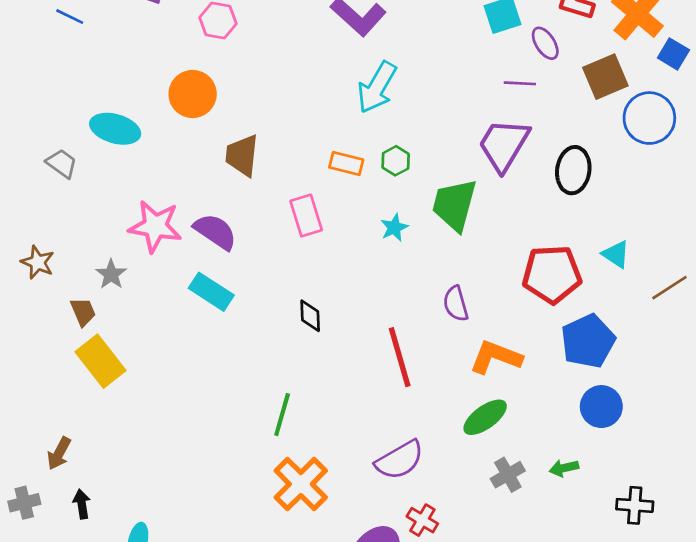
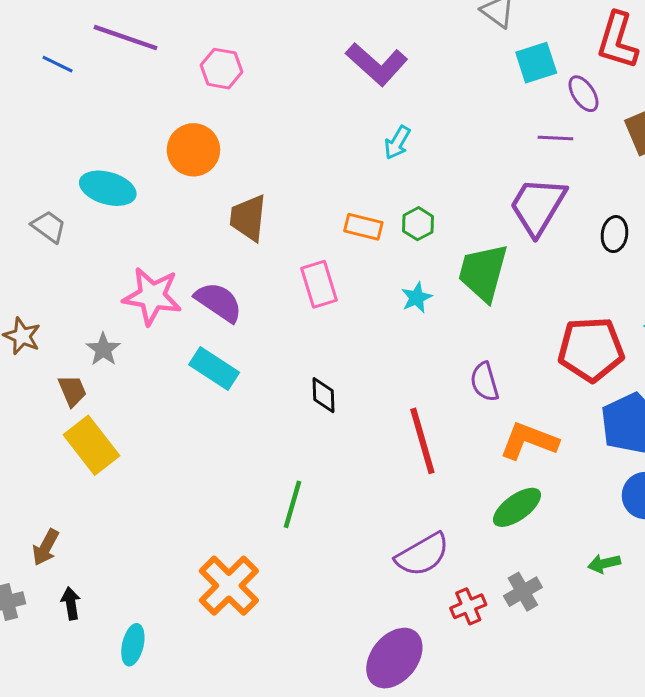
cyan arrow: (377, 87) -> (397, 142), size x0.6
black ellipse: (573, 170) -> (615, 234), size x0.7
gray cross: (508, 475) -> (523, 592), moved
orange cross: (301, 484) -> (229, 586), moved
red cross: (422, 520) -> (468, 606), moved, turned 36

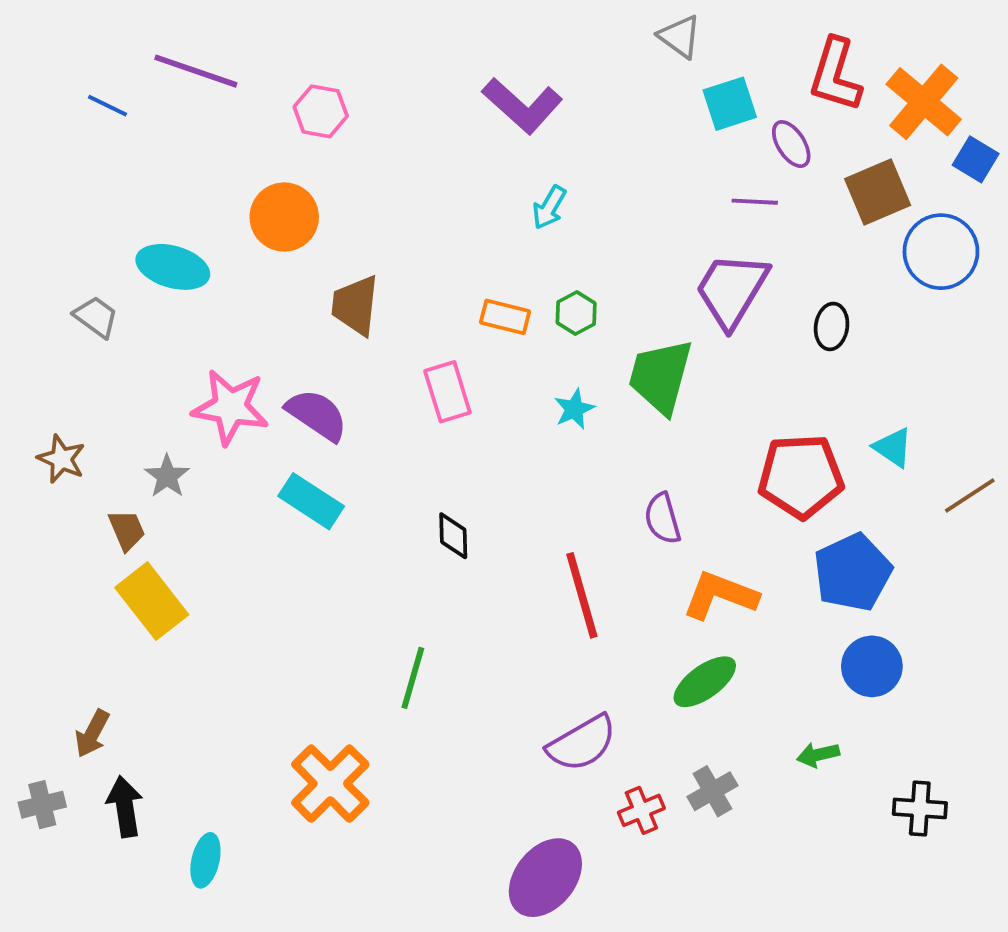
black arrow: (71, 603) -> (125, 807), size x1.4

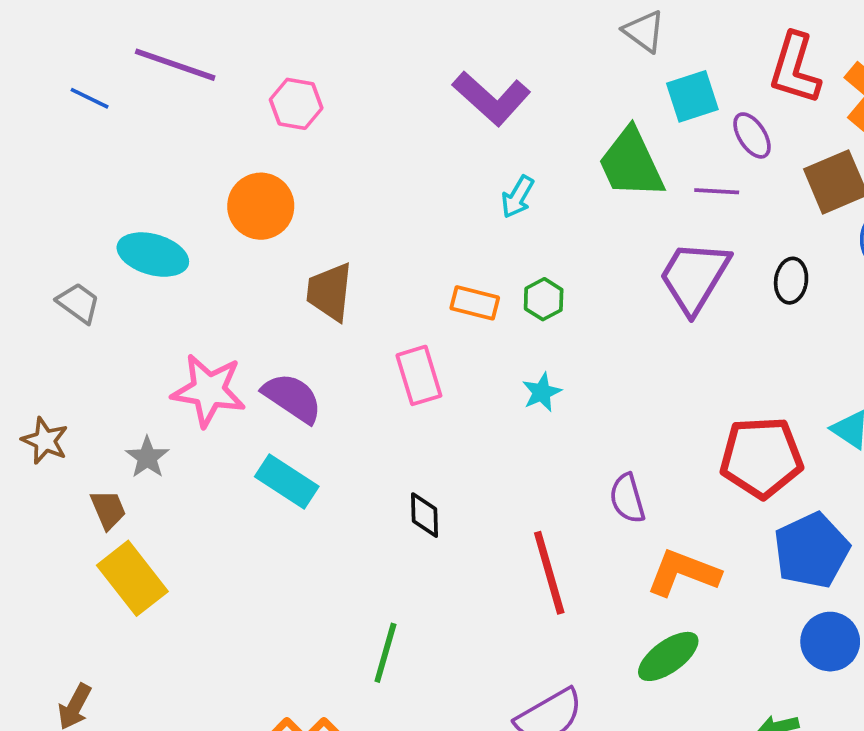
black ellipse: (832, 326) -> (791, 281), moved
green trapezoid: (661, 376) -> (631, 163), moved, turned -40

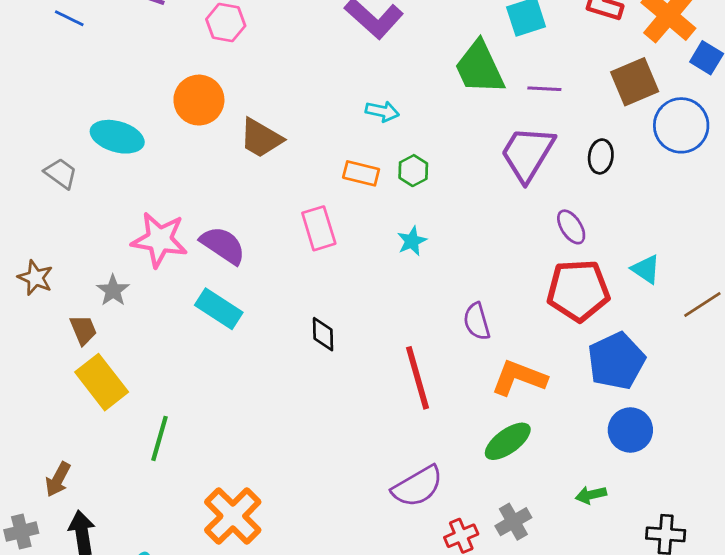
purple ellipse: (752, 135) -> (571, 227), moved
cyan arrow: (518, 197) -> (382, 111), moved, turned -108
brown trapezoid: (330, 292) -> (261, 138), moved, turned -66
green line: (385, 653) -> (159, 438), moved

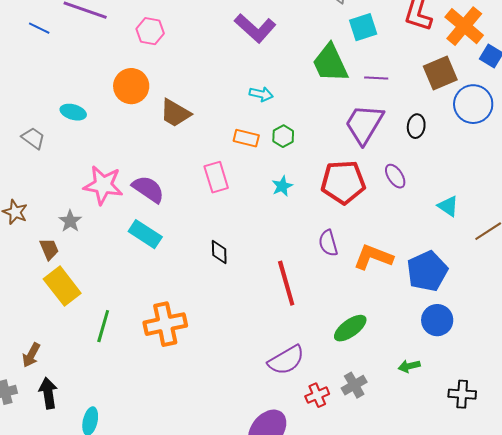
cyan ellipse: (117, 137) -> (73, 112), size x0.7
red pentagon: (578, 290) -> (343, 182), moved
orange L-shape: (519, 378) -> (373, 257), moved
orange cross: (233, 516) -> (165, 324), moved, turned 33

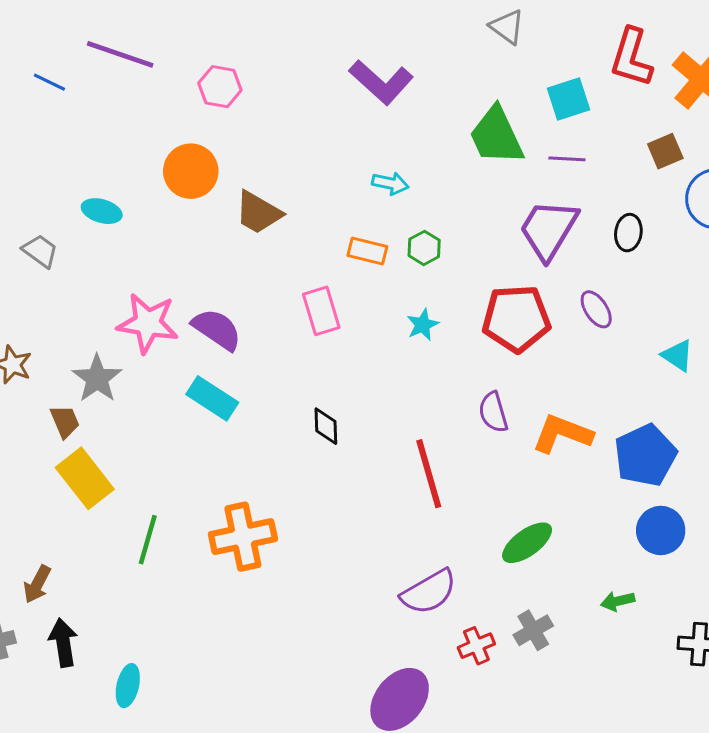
cyan square: (363, 27) -> (569, 99), moved
brown square: (440, 73) -> (665, 151), size x0.7
gray star: (70, 221) -> (97, 378), size x1.4

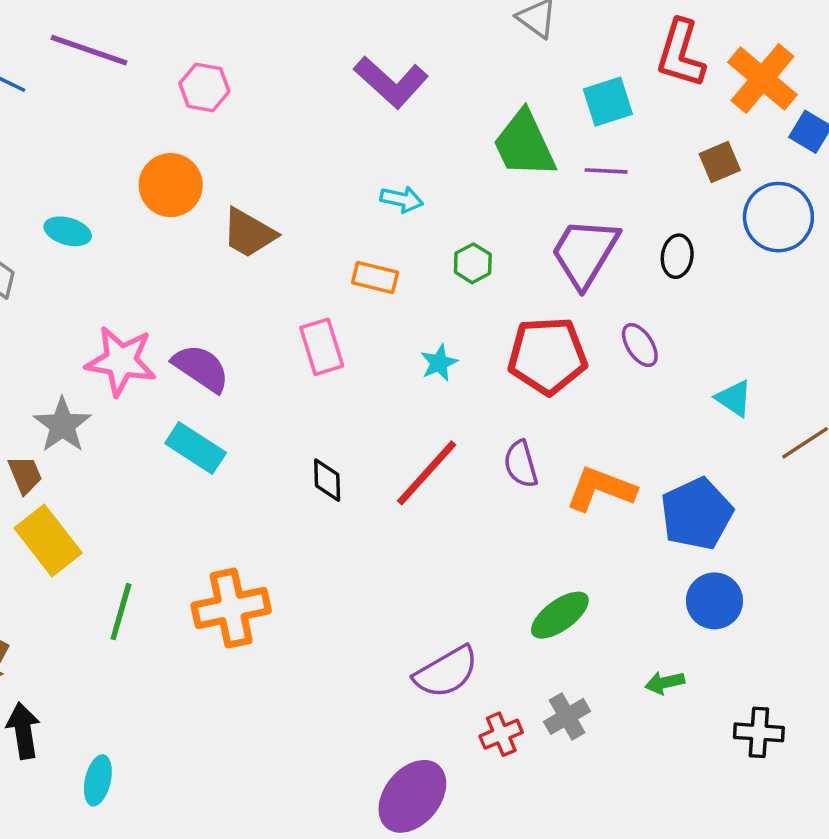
green hexagon: (424, 248) -> (473, 263), moved
red line: (429, 474) -> (427, 473), moved, turned 58

